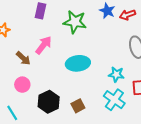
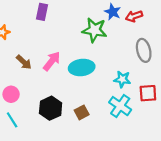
green star: (75, 22) -> (94, 30), moved
pink arrow: (44, 45) -> (52, 61), moved
pink circle: (22, 85) -> (11, 94), moved

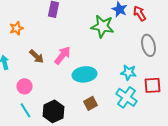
red arrow: (134, 16) -> (140, 13), turned 77
cyan ellipse: (82, 68) -> (84, 74), moved
black hexagon: (51, 108) -> (54, 111), moved

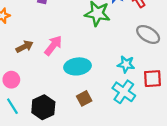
gray ellipse: (148, 45) -> (148, 34), turned -45
brown arrow: (36, 56) -> (25, 47), turned -70

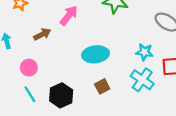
pink arrow: (53, 45) -> (69, 15), moved

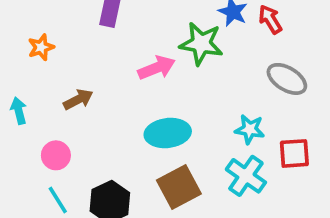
pink arrow: (69, 15) -> (157, 68), moved, turned 30
brown square: (102, 86) -> (179, 187), size x1.6

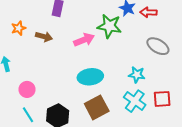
red arrow: (270, 19) -> (148, 12), turned -56
brown arrow: (78, 99) -> (44, 37), moved, turned 42
red square: (294, 153) -> (162, 99), moved

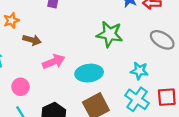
green star: (109, 26) -> (110, 34), moved
brown arrow: (44, 37) -> (32, 40), moved
pink arrow: (84, 40) -> (54, 62), moved

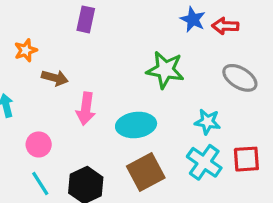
pink arrow: (54, 62) -> (86, 109), turned 120

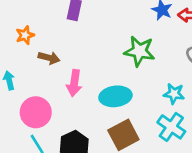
pink circle: (39, 144) -> (36, 112), size x1.5

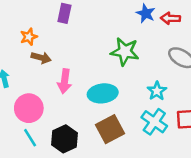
orange star: (25, 35) -> (29, 37), moved
cyan star: (174, 94) -> (157, 91), turned 30

